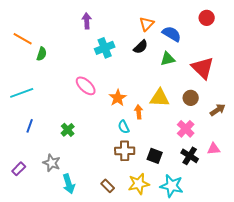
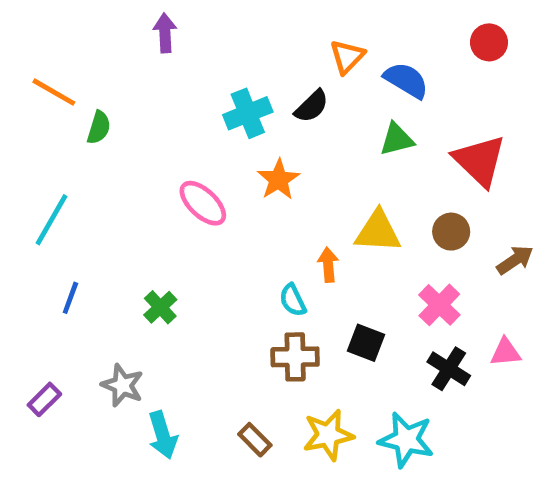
purple arrow: (87, 21) -> (165, 33), moved
black semicircle: (141, 47) -> (312, 106), moved
cyan line: (22, 93) -> (51, 220), turned -40
orange star: (118, 98) -> (279, 180), moved
black square: (155, 156) -> (366, 343), moved

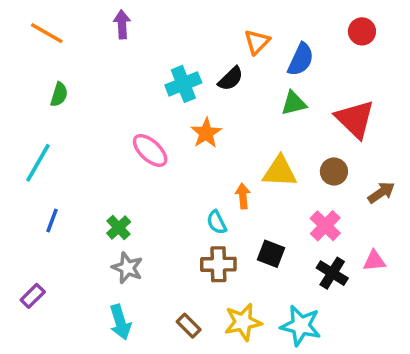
blue semicircle: (406, 80) -> (301, 59), turned 84
orange line: (54, 92) -> (47, 33), moved
green semicircle: (99, 128) -> (59, 94), moved
gray star: (122, 385) -> (127, 268), moved

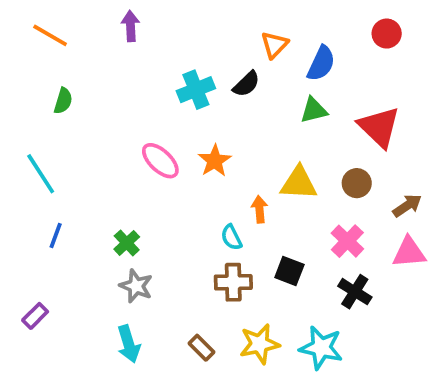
orange star: (206, 133) -> (215, 161), moved
cyan line: (38, 163) -> (41, 174), turned -63
pink triangle: (374, 261) -> (409, 252), moved, size x1.4

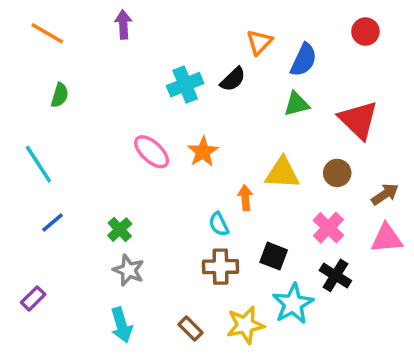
blue line: (56, 235) -> (53, 222), turned 30
cyan star: (321, 348) -> (293, 304), moved, turned 30

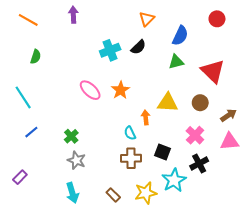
orange triangle: (259, 42) -> (147, 19), moved
black cross: (335, 275) -> (199, 163), turned 30

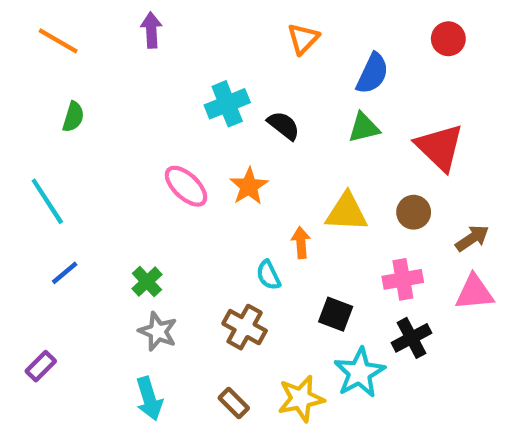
black semicircle: (138, 47) -> (284, 125), moved, turned -98
pink cross: (195, 135) -> (403, 279), turned 36
brown cross: (131, 158) -> (245, 327), moved, turned 30

